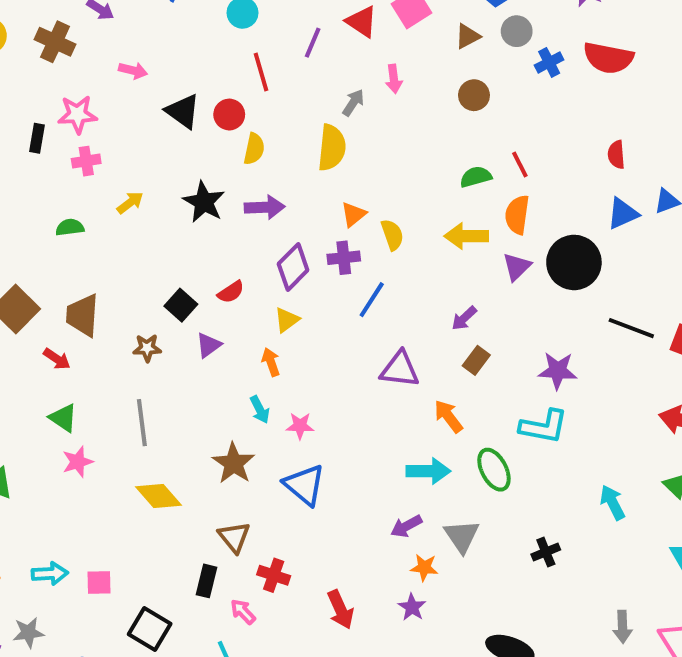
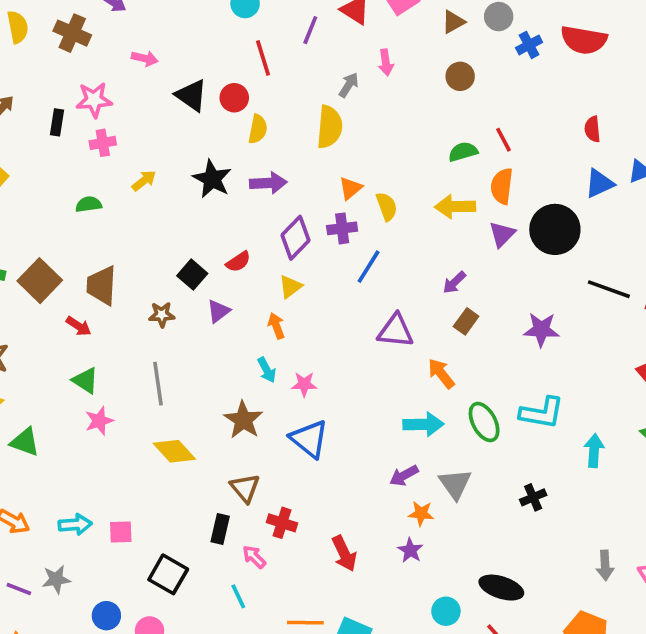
cyan L-shape: (544, 427) -> (542, 413), moved
cyan arrow: (613, 502) -> (594, 451), turned 32

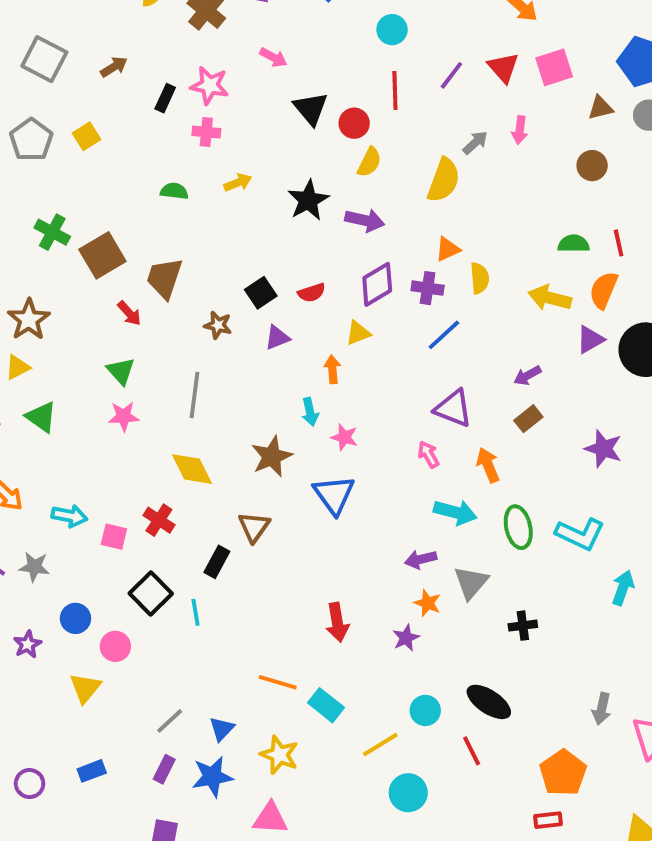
black cross: (533, 497) -> (523, 626), moved
red cross: (282, 523) -> (159, 520), moved
pink arrow: (254, 557) -> (429, 454), moved
cyan line: (238, 596) -> (196, 612), moved

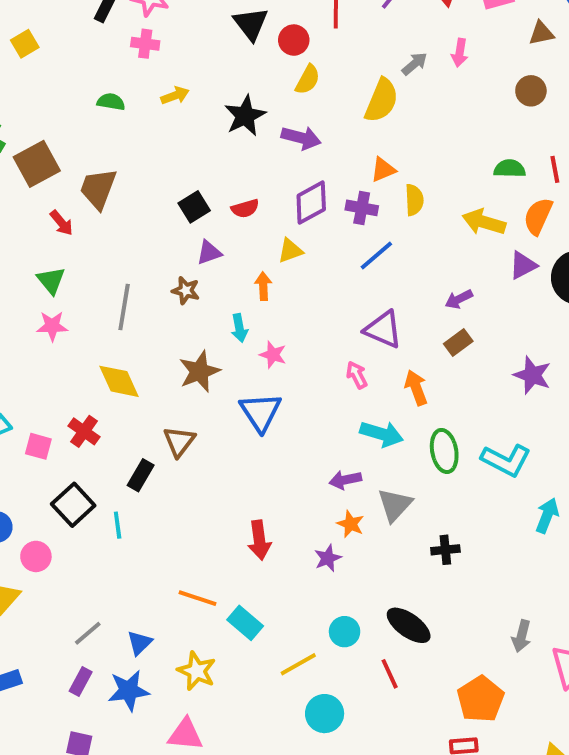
brown star: (218, 325) -> (186, 290), moved

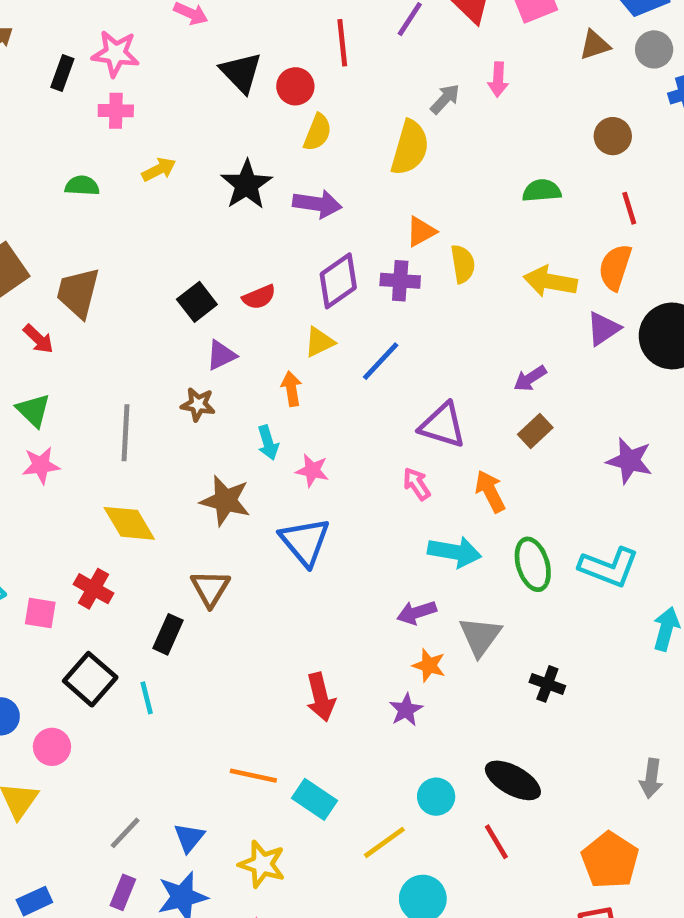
brown circle: (531, 91) -> (613, 136), moved
green semicircle: (510, 169) -> (542, 191), moved
blue line: (376, 255) -> (381, 361), moved
brown star: (199, 371) -> (225, 501), turned -30
black cross: (445, 550) -> (547, 684), turned 32

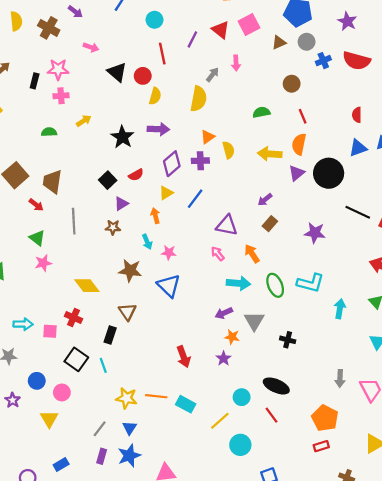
black star: (247, 185) -> (122, 137), moved
gray line: (125, 433) -> (74, 221), moved
yellow star: (262, 864) -> (126, 398), moved

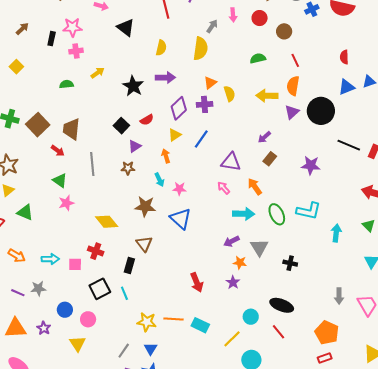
red circle: (143, 76) -> (260, 18), moved
black square: (76, 359) -> (100, 289), turned 30

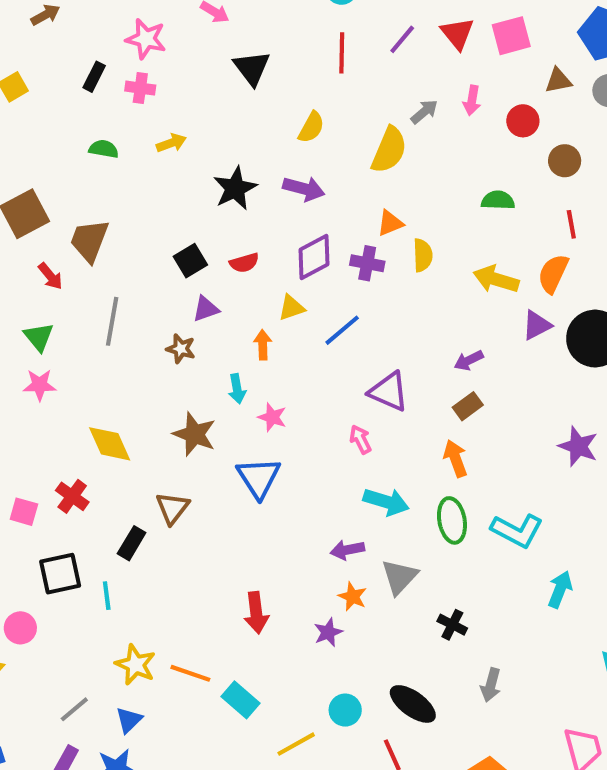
black rectangle: (52, 39) -> (94, 77), moved
purple star: (311, 165) -> (578, 446), moved
orange arrow: (255, 187) -> (455, 458), moved
gray arrow: (339, 296) -> (491, 685), moved

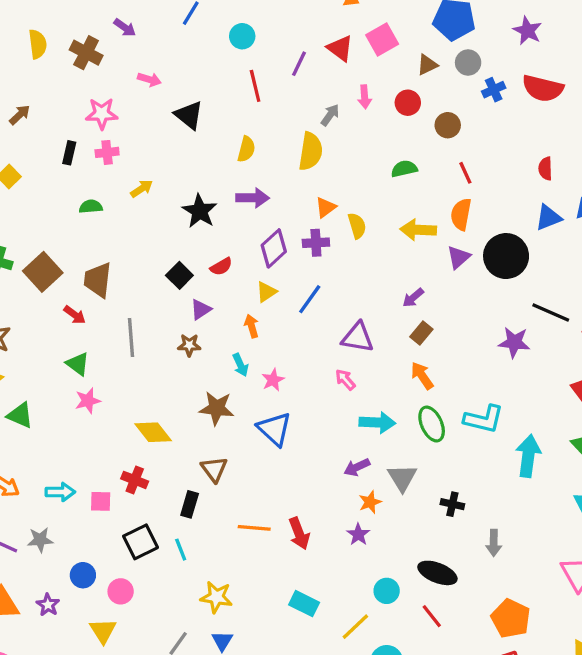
pink star: (272, 417) -> (273, 380), turned -30
cyan arrow: (560, 589) -> (528, 456), size x1.4
orange star: (353, 597) -> (370, 502), turned -30
orange line: (190, 673) -> (254, 528), moved

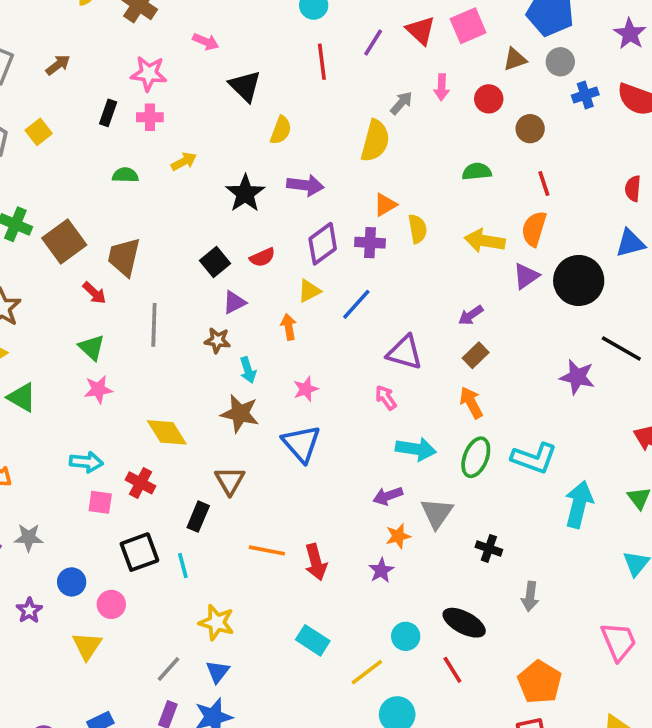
yellow semicircle: (246, 149) -> (281, 130), moved
cyan arrow: (240, 365) -> (248, 370), moved
green ellipse: (432, 424) -> (476, 457), turned 40
cyan arrow: (60, 492) -> (86, 462), moved

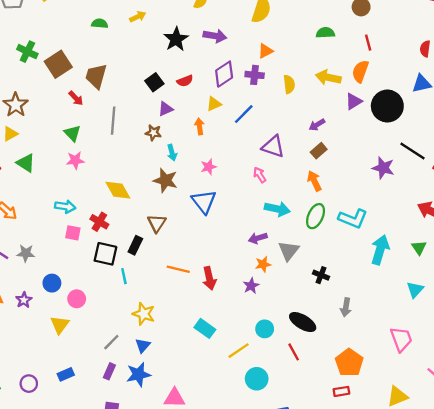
yellow semicircle: (418, 229) -> (289, 84), moved
black square: (139, 552) -> (105, 254), moved, turned 30

